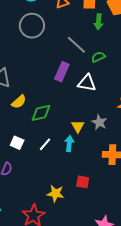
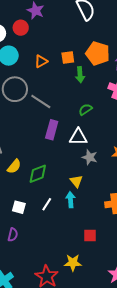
gray line: (76, 45) -> (41, 101), moved
gray star: (99, 122) -> (90, 157), moved
yellow star: (56, 194) -> (73, 263), moved

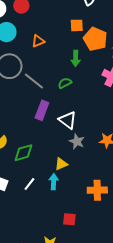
orange square: (68, 58) -> (77, 25), moved
green semicircle: (85, 109) -> (65, 83), moved
white triangle: (78, 137) -> (68, 120), turned 30
yellow triangle: (76, 181) -> (61, 164), turned 40

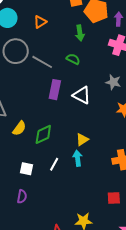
green semicircle: (65, 83) -> (73, 59), turned 64
gray star: (77, 141) -> (113, 82), moved
red square: (69, 219) -> (114, 198), moved

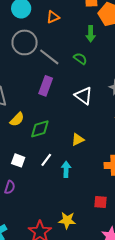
purple rectangle: (55, 90) -> (46, 86), moved
cyan arrow: (78, 158) -> (66, 169), moved

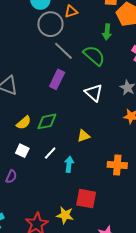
gray circle: (25, 42) -> (50, 24), moved
green semicircle: (80, 59) -> (94, 56), size x1.6
yellow semicircle: (17, 119) -> (24, 123), moved
red square: (100, 202) -> (86, 199), moved, size x1.5

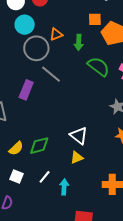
green arrow: (107, 32) -> (79, 42), moved
green semicircle: (94, 56) -> (98, 67), moved
purple rectangle: (57, 79) -> (26, 90), moved
white triangle: (94, 93) -> (79, 136), moved

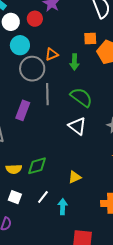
green semicircle: (98, 67) -> (81, 97), moved
gray line: (51, 74) -> (47, 94), turned 50
white triangle: (79, 136) -> (77, 126), moved
yellow semicircle: (16, 148) -> (14, 169), turned 42

